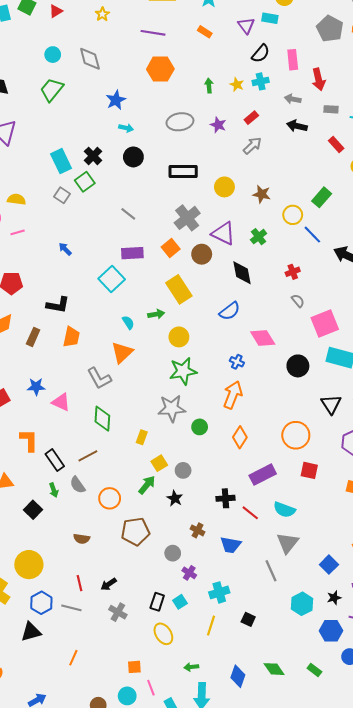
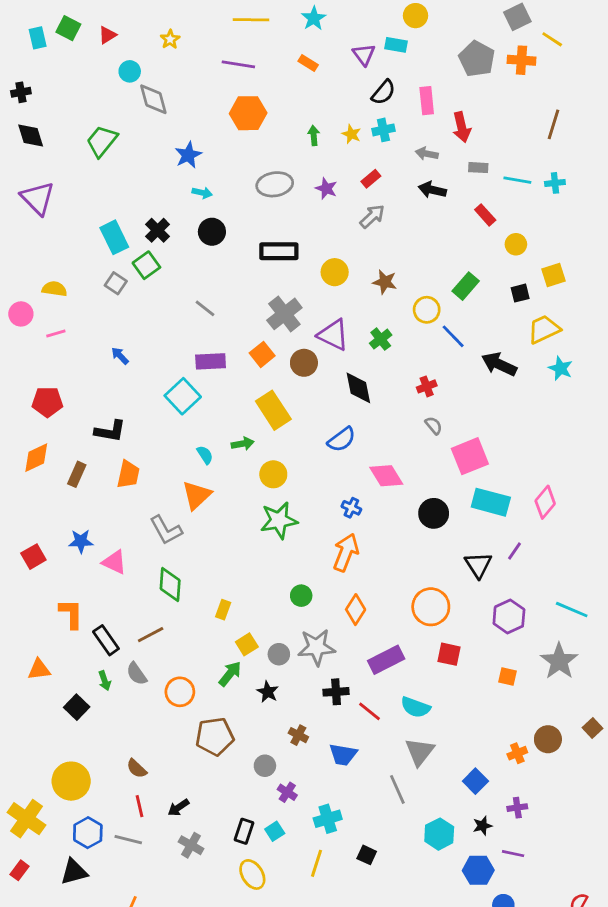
cyan circle: (53, 55) -> (130, 71), moved
gray star: (172, 408) -> (317, 647), moved
brown semicircle: (82, 539) -> (137, 769), moved, turned 35

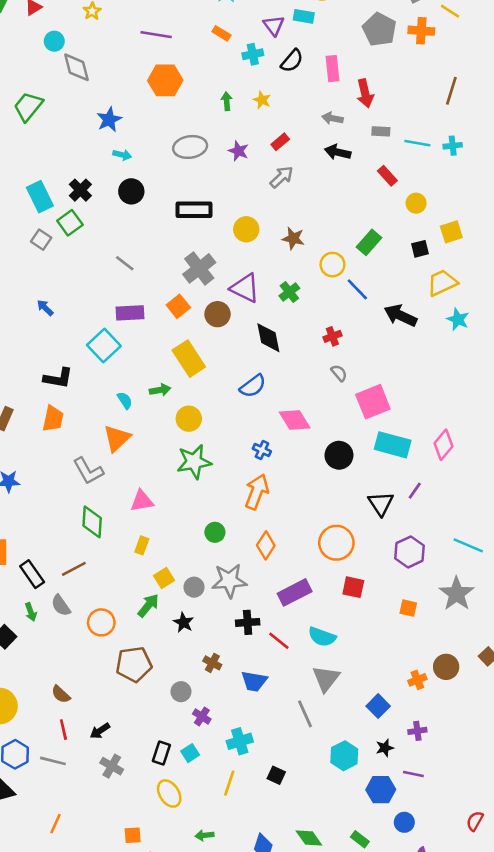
cyan cross: (383, 130) -> (253, 54), moved
black L-shape: (110, 431) -> (58, 378), moved
pink triangle: (114, 562) -> (142, 501), moved, turned -35

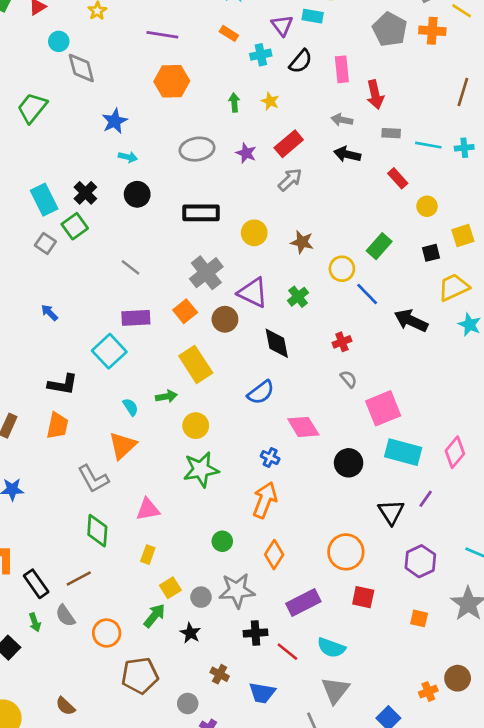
red rectangle: (280, 142) -> (289, 144), size x1.5

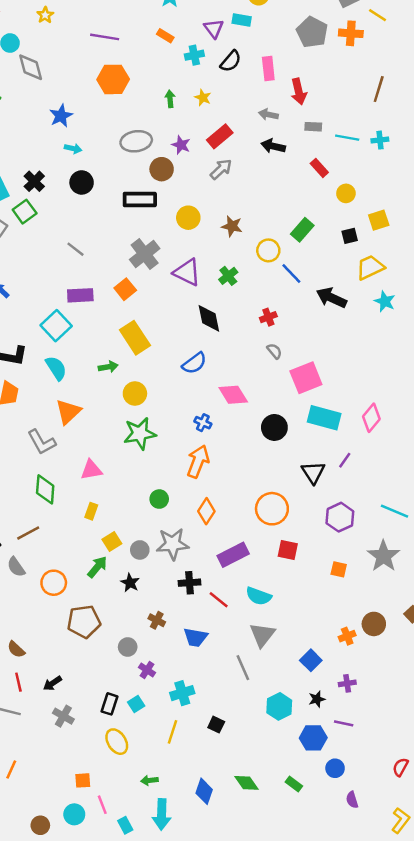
brown circle: (225, 319) -> (162, 169), moved
cyan semicircle: (131, 407) -> (56, 368), moved, size x1.5

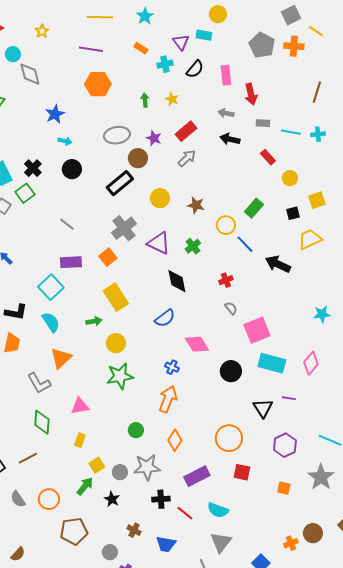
black rectangle: (140, 199) -> (120, 183), turned -40
cyan star: (385, 301) -> (322, 314), moved, turned -30
purple line: (345, 460) -> (289, 398), turned 64
gray semicircle: (16, 567) -> (18, 499), moved
brown semicircle: (16, 649) -> (18, 554), turned -91

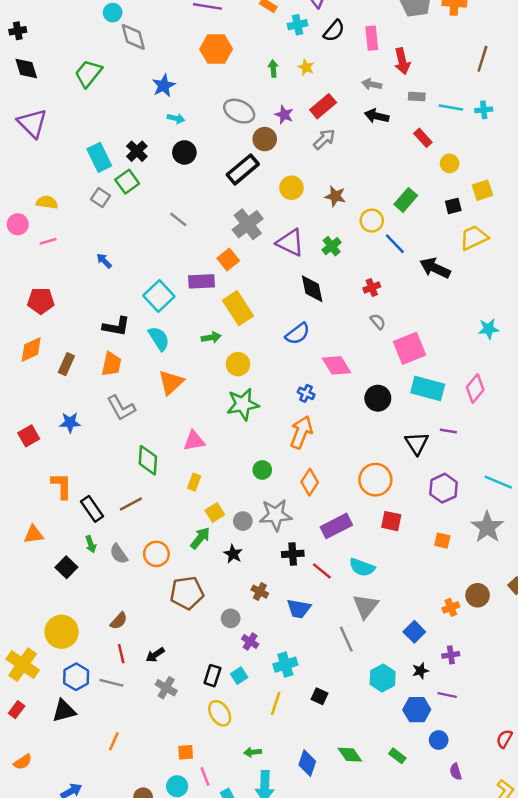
gray ellipse: (117, 135) -> (239, 111), turned 35
purple rectangle: (71, 262) -> (201, 281), moved
gray L-shape: (39, 383) -> (121, 408), moved

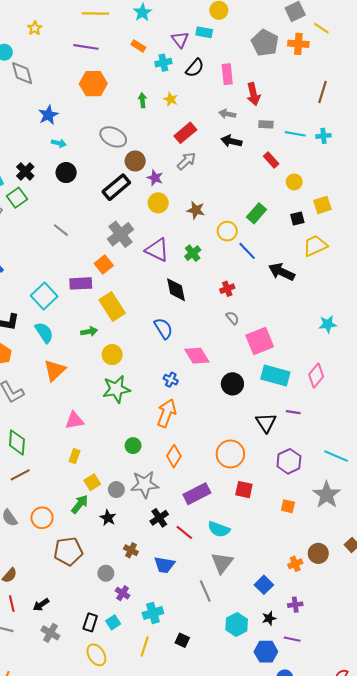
purple star: (284, 115) -> (155, 178), moved
blue semicircle: (298, 334) -> (163, 328), turned -85
green diamond: (148, 460) -> (17, 442), moved
black cross: (293, 554) -> (159, 518), turned -30

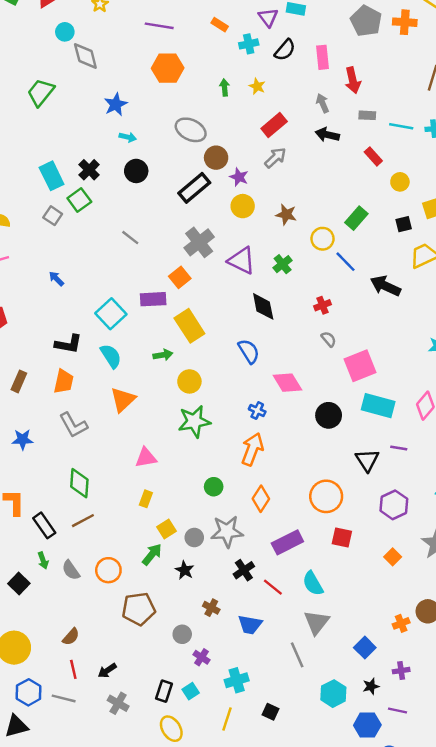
gray arrow: (227, 114) -> (323, 103), turned 56
orange square: (288, 506) -> (393, 557), turned 32
cyan semicircle: (219, 529) -> (313, 583), turned 40

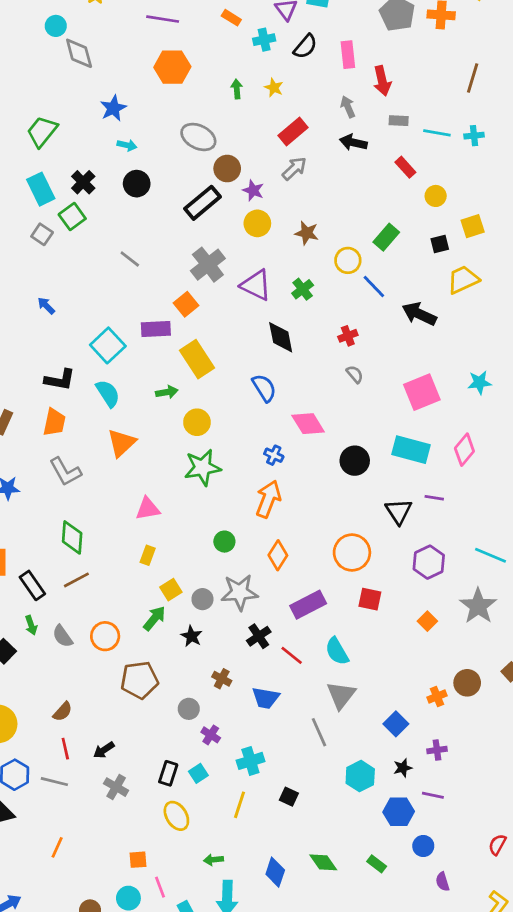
green trapezoid: (41, 92) -> (42, 131), moved
pink square: (360, 366) -> (422, 392), moved

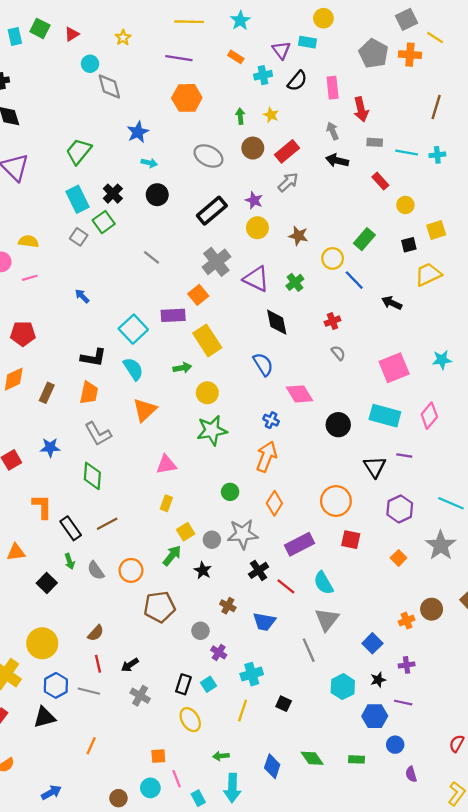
brown circle: (227, 169) -> (253, 148), moved
black arrow: (419, 314) -> (392, 303), size x0.7
green diamond: (72, 537) -> (92, 476), moved
green rectangle: (377, 864) -> (356, 759), turned -35

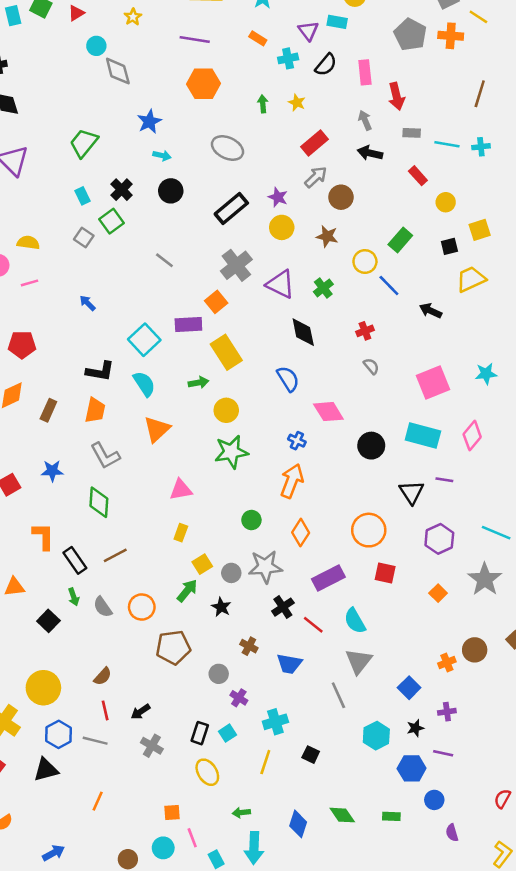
brown circle: (253, 148) -> (341, 197), moved
cyan rectangle: (77, 199) -> (82, 196), size x0.6

